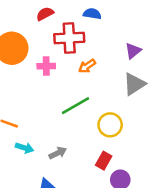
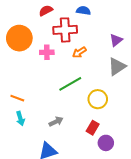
cyan arrow: (25, 148) -> (20, 118), moved, turned 56

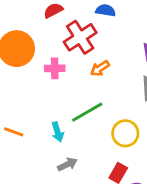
red cross: (65, 30) -> (80, 37), turned -30
cyan arrow: (20, 118) -> (57, 132), moved

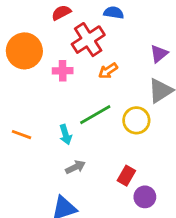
yellow circle: (125, 133) -> (136, 120), moved

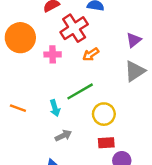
yellow circle: (136, 120) -> (104, 114), moved
red rectangle: (126, 176) -> (106, 143), turned 56

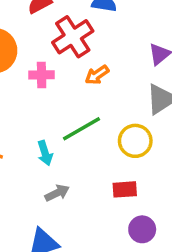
yellow circle: (104, 114) -> (135, 141), moved
red rectangle: (106, 143) -> (125, 189), moved

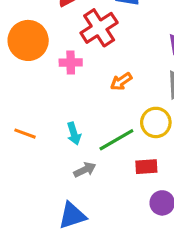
orange arrow: (97, 75) -> (121, 81), moved
green line: (81, 129) -> (116, 140), moved

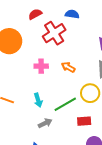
pink cross: (71, 63) -> (41, 66), moved
orange arrow: (121, 81) -> (68, 67), turned 64

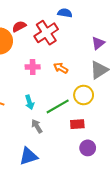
red semicircle: (35, 14) -> (19, 26), moved
gray arrow: (45, 123) -> (37, 126), turned -96

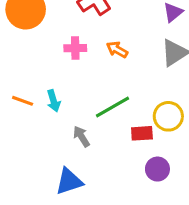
yellow circle: (84, 95) -> (168, 116), moved
cyan arrow: (30, 102) -> (54, 101), moved

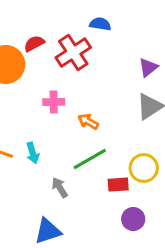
orange arrow: (117, 50) -> (88, 122), moved

